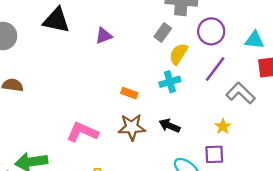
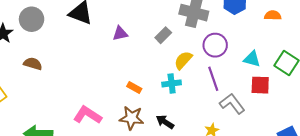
gray rectangle: (163, 33) -> (163, 35), moved
purple line: (215, 69) -> (213, 79), turned -65

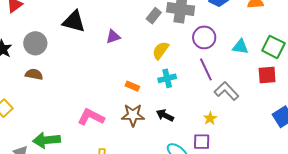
gray circle: (32, 19) -> (35, 43), moved
gray rectangle: (163, 35) -> (154, 16), moved
yellow semicircle: (183, 60) -> (161, 50), moved
red square: (260, 85) -> (267, 75), moved

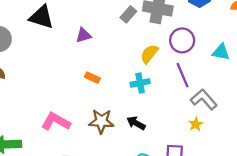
yellow semicircle: (161, 50) -> (149, 54), moved
orange rectangle: (132, 86) -> (92, 78), moved
yellow star: (210, 118) -> (196, 124), moved

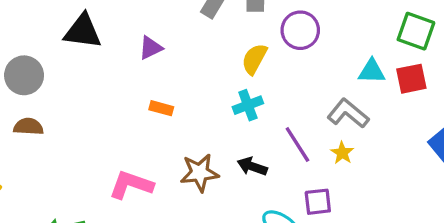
cyan triangle: (221, 52) -> (372, 71), moved
purple line: (183, 75) -> (297, 145), moved
orange rectangle: (92, 78) -> (161, 108), moved

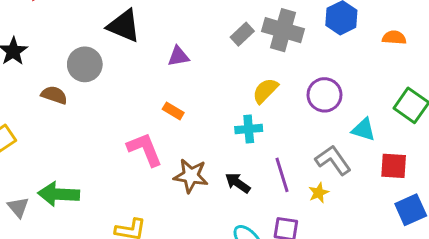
purple circle: (300, 30) -> (324, 95), moved
gray circle: (24, 75) -> (85, 64), moved
red square: (411, 79) -> (394, 166), moved
pink L-shape: (131, 185) -> (145, 149), moved, turned 33

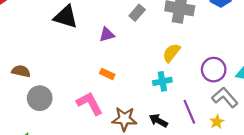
gray rectangle: (242, 34) -> (137, 13), moved
gray circle: (85, 64) -> (40, 98), moved
purple circle: (324, 95) -> (214, 70), moved

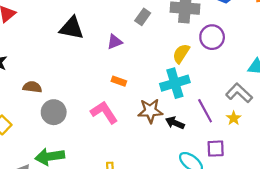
purple circle: (214, 70) -> (212, 37), moved
cyan cross: (162, 81) -> (175, 83), size x1.5
brown star: (124, 119) -> (150, 111), moved

